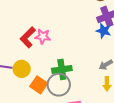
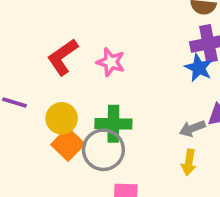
pink star: (43, 36) -> (111, 62), moved
yellow circle: (22, 69) -> (62, 118), moved

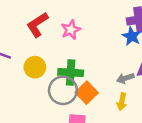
pink star: (111, 62) -> (71, 30), turned 30
orange square: (68, 144) -> (87, 93), moved

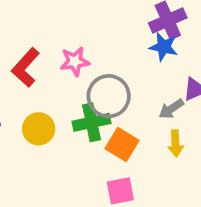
pink star: (71, 30) -> (75, 61), turned 30
gray circle: (63, 90) -> (109, 96), moved

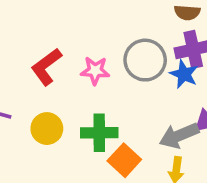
gray circle: (109, 96) -> (145, 60), moved
gray arrow: (171, 109) -> (179, 136), size x1.5

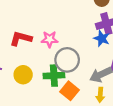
gray circle: (145, 60) -> (67, 60), moved
red L-shape: (46, 67) -> (21, 38), turned 55

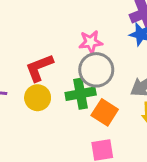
red L-shape: (21, 38) -> (39, 68), moved, turned -30
pink star: (50, 39) -> (91, 42), moved

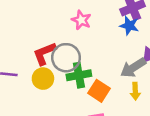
pink star: (91, 42) -> (81, 20), moved, turned 30
gray circle: (96, 70) -> (66, 58), moved

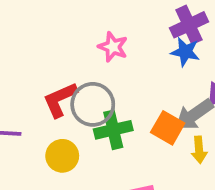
yellow circle: (43, 79) -> (62, 156), moved
orange square: (99, 91) -> (168, 128), moved

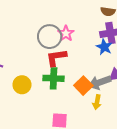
red L-shape: (60, 100) -> (56, 58), moved
gray circle: (93, 104) -> (50, 37), moved

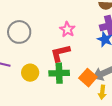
gray circle: (50, 37) -> (19, 32), moved
yellow circle: (22, 85) -> (30, 73), moved

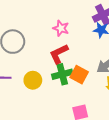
orange square: (88, 78) -> (79, 75), moved

